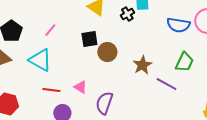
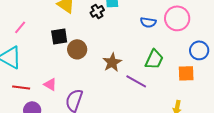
blue semicircle: (178, 25) -> (148, 22), size x0.7

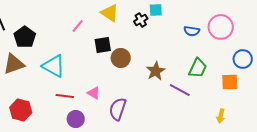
pink line: (20, 27) -> (78, 26), moved

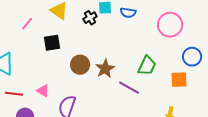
blue semicircle: (192, 31) -> (128, 13), moved
brown circle: (121, 58) -> (80, 65), moved

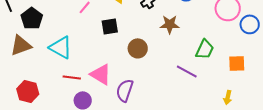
blue circle: (192, 57) -> (250, 24), moved
brown star: (105, 69) -> (170, 24), moved, turned 30
pink triangle: (43, 91) -> (101, 74), size x1.6

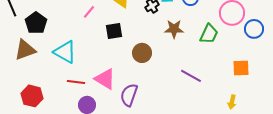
green trapezoid: (205, 49) -> (209, 34), moved

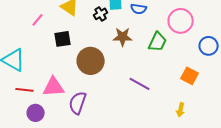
blue circle: (254, 29) -> (209, 46), moved
brown circle: (142, 53) -> (91, 61), size x1.4
orange square: (241, 68) -> (190, 76), turned 30
pink triangle: (105, 79) -> (54, 87), turned -35

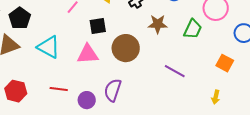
pink triangle: (54, 87) -> (88, 54), moved
red line: (25, 90) -> (59, 89), moved
purple circle: (36, 113) -> (87, 100), moved

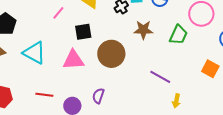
purple semicircle: (113, 90) -> (98, 96), size x0.7
yellow arrow: (216, 97) -> (176, 101), moved

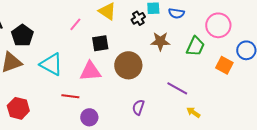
orange square: (210, 69) -> (224, 65), moved
red line: (44, 95) -> (70, 96), moved
purple semicircle: (98, 96) -> (138, 107), moved
yellow arrow: (176, 101) -> (193, 112), turned 112

